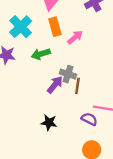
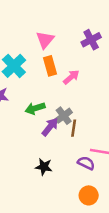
green arrow: (41, 54) -> (35, 108), moved
gray cross: (68, 74) -> (64, 116), turned 35

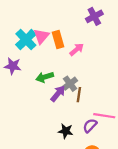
pink triangle: (45, 40) -> (41, 36), moved
purple semicircle: (86, 163) -> (90, 126), turned -72
black star: (44, 167) -> (66, 131), moved

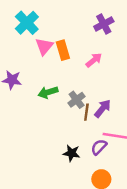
cyan cross: (26, 40) -> (27, 23), moved
pink arrow: (77, 49) -> (94, 60), moved
purple arrow: (58, 94) -> (103, 108), moved

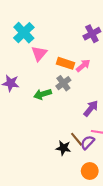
orange rectangle: (63, 50) -> (66, 63), moved, turned -56
gray cross: (77, 100) -> (63, 83), moved
brown line: (86, 112) -> (77, 139), moved, turned -48

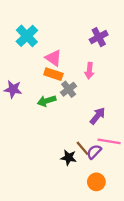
pink triangle: (39, 53) -> (53, 58), moved, turned -35
orange rectangle: (66, 63) -> (53, 74), moved
pink arrow: (83, 66) -> (89, 71), turned 136

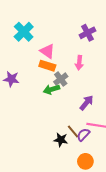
green arrow: (47, 101) -> (51, 89), moved

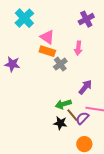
green arrow: (51, 89) -> (63, 104), moved

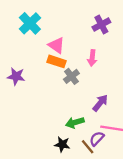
brown line: (72, 115) -> (88, 147), moved
black star: (60, 123) -> (62, 144), moved

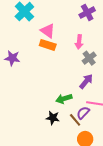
gray cross: (71, 76) -> (89, 58), moved

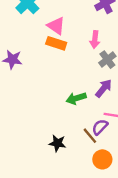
green arrow: (64, 99) -> (76, 98), moved
black star: (53, 118) -> (57, 143), moved

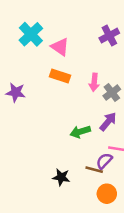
pink triangle: (56, 26) -> (60, 47), moved
pink arrow: (95, 40) -> (94, 82), moved
brown line: (90, 136) -> (94, 170), turned -35

